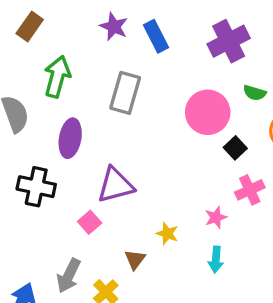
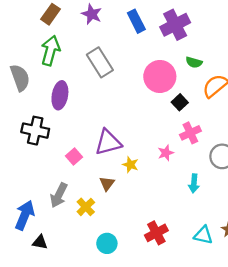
brown rectangle: (30, 27) -> (51, 14), moved
blue rectangle: (156, 36) -> (136, 21), moved
gray rectangle: (125, 93) -> (100, 62), turned -48
purple triangle: (115, 185) -> (108, 142), moved
cyan arrow: (216, 260) -> (194, 183), moved

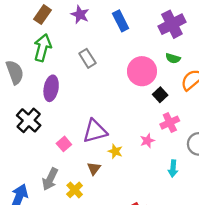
purple cross: (175, 25) -> (172, 24), moved
gray rectangle: (100, 62) -> (87, 58), size x0.7
black cross: (35, 131) -> (29, 120), turned 30

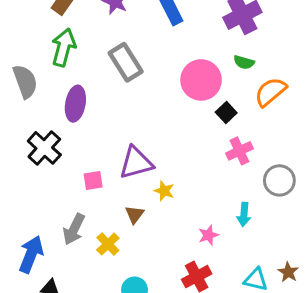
gray rectangle: (87, 58) -> (126, 62), size x1.4
pink star: (147, 141) -> (208, 235), moved
pink square: (64, 144) -> (93, 180), turned 32

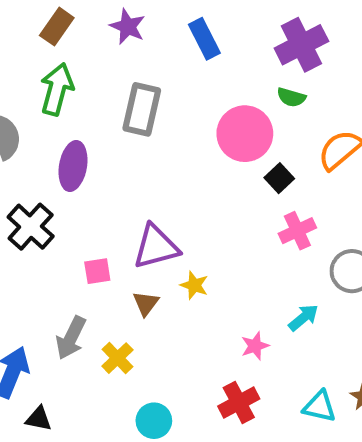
gray rectangle: (126, 62) -> (142, 109), turned 45
green semicircle: (244, 62) -> (291, 97), moved
brown triangle: (135, 214) -> (146, 303), moved
cyan arrow: (244, 214) -> (303, 318), turned -135

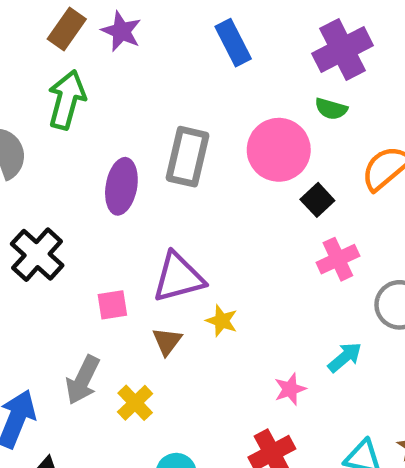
purple star: (128, 27) -> (121, 31), moved
gray rectangle: (142, 109) -> (188, 157), moved
purple ellipse: (73, 166) -> (121, 186), moved

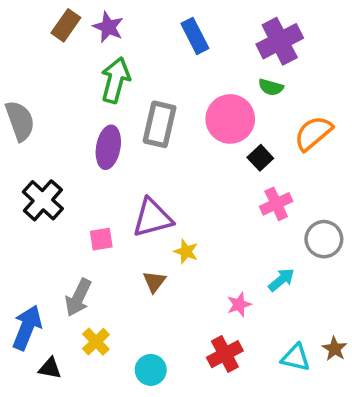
green arrow: (67, 100) -> (115, 80), moved
brown triangle: (167, 341) -> (154, 282), moved
yellow cross: (135, 403) -> (96, 342), moved

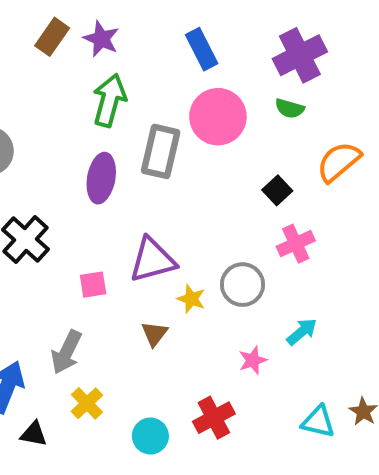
pink circle: (230, 119) -> (218, 117), moved
gray circle: (324, 239) -> (242, 285), moved
red cross: (225, 354) -> (214, 418), moved

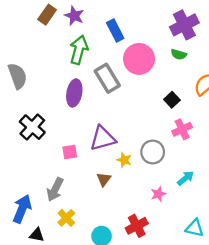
blue rectangle: (202, 49) -> (115, 31), moved
gray rectangle: (161, 151) -> (107, 78), turned -44

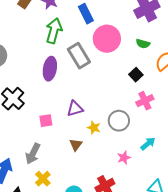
green semicircle: (179, 54) -> (143, 44), moved
purple triangle: (103, 138) -> (75, 109), size x0.7

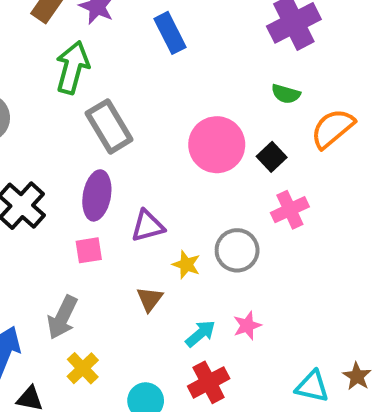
green arrow: (54, 31) -> (72, 67), moved
pink circle: (107, 39) -> (217, 145), moved
gray rectangle: (79, 56) -> (109, 126), moved
purple ellipse: (50, 69) -> (97, 195), moved
cyan arrow: (148, 144) -> (200, 334), moved

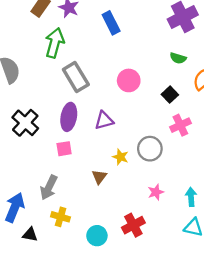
pink circle: (217, 145) -> (129, 80), moved, size x0.7
purple triangle: (148, 226) -> (104, 120), moved
cyan arrow: (200, 334) -> (191, 197), moved, turned -54
yellow cross: (83, 368) -> (61, 217), turned -30

